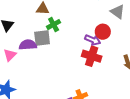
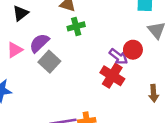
gray square: (42, 38) -> (49, 62), moved, turned 36
purple semicircle: (28, 45) -> (39, 43), turned -54

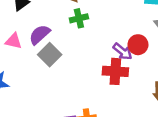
pink triangle: (15, 50) -> (14, 41), turned 42
red cross: (112, 76) -> (115, 71), turned -30

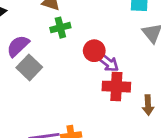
red circle: (138, 45) -> (94, 51), moved
red cross: (115, 71) -> (116, 87), moved

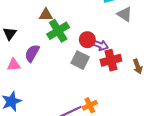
green cross: (60, 28) -> (58, 31), size x1.5
gray square: (29, 67) -> (80, 60), moved

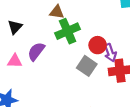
purple arrow: (100, 45) -> (110, 53), turned 42

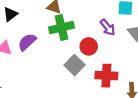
purple arrow: (110, 53) -> (108, 27), moved, turned -30

